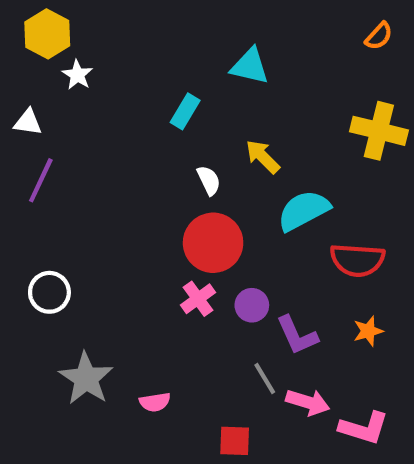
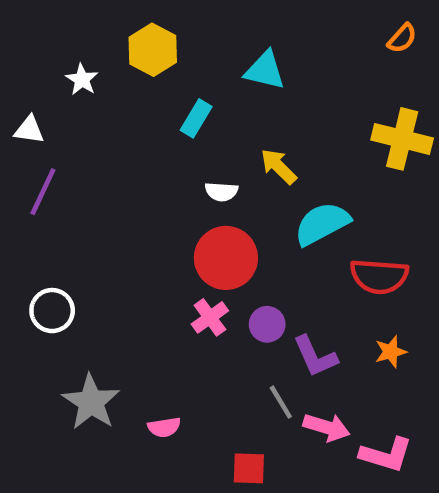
yellow hexagon: (47, 34) -> (153, 50), moved
white semicircle: (209, 180) -> (221, 192), turned 120

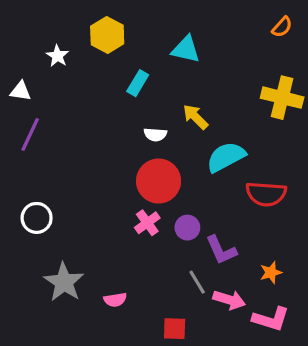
orange star: (391, 352) -> (271, 272), moved

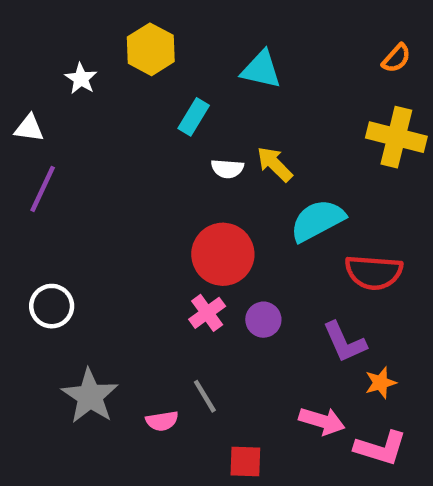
orange semicircle: (282, 27) -> (396, 58), moved
white semicircle: (155, 134) -> (227, 169), moved
purple L-shape: (221, 250) -> (344, 342), moved
gray line: (197, 282) -> (205, 396), moved

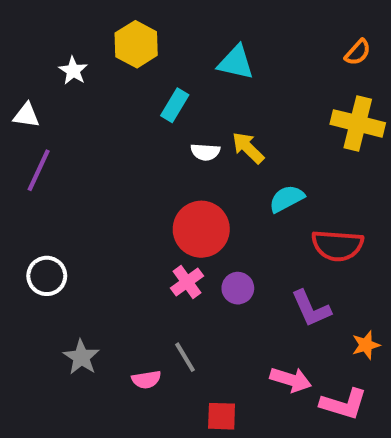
cyan semicircle: (317, 220) -> (287, 199), size x0.7
orange star: (381, 383) -> (366, 345), moved
gray star: (90, 396) -> (81, 357), size x0.7

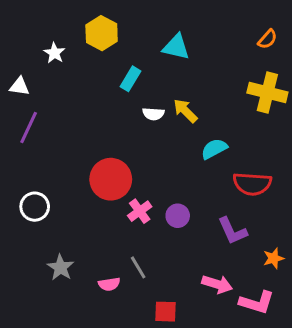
red circle: (201, 229) -> (111, 179), moved

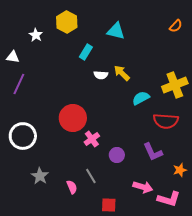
yellow cross: (267, 92) -> (175, 85), moved, turned -35
white circle: (35, 207) -> (23, 136), size x1.4
purple circle: (178, 216) -> (117, 155), moved
pink semicircle: (109, 284) -> (72, 187), turned -104

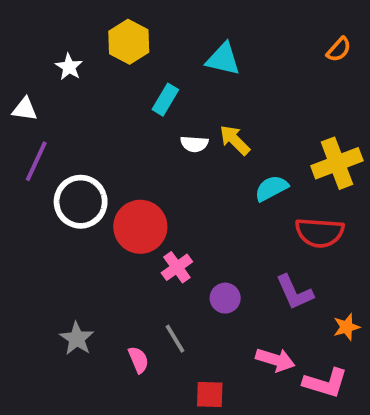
white circle: (23, 136) -> (81, 202), moved

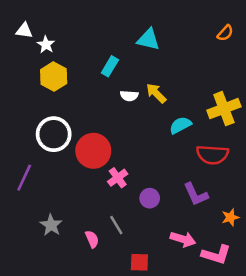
yellow hexagon: (129, 42) -> (54, 77), moved
white triangle: (25, 109) -> (24, 30), moved
purple line: (36, 161) -> (24, 178), moved

